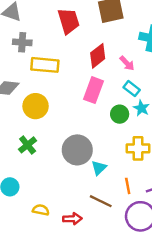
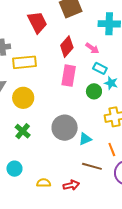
cyan triangle: (99, 168) -> (85, 139), turned 32

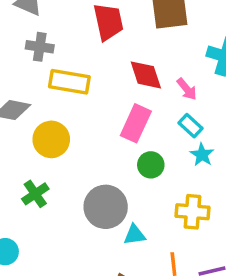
red diamond: (67, 47) -> (146, 75), turned -75
green circle: (94, 91) -> (151, 165), moved

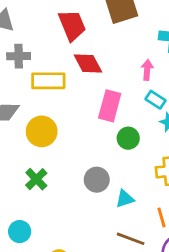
red diamond: (146, 75) -> (88, 63), moved
pink arrow: (187, 89) -> (147, 70), turned -126
gray circle: (106, 207) -> (97, 180), size x0.7

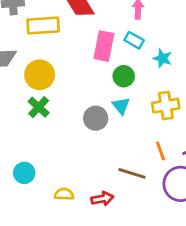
cyan rectangle: (155, 100) -> (134, 40), moved
green cross: (36, 179) -> (39, 107), moved
cyan triangle: (125, 199) -> (121, 106), moved, turned -48

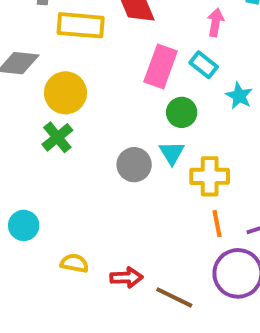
yellow cross: (166, 106) -> (210, 176), moved
brown line: (132, 173) -> (174, 297), moved

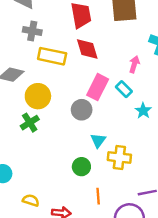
green circle: (182, 112) -> (81, 167), moved
gray circle: (134, 165) -> (82, 110), moved
orange line: (217, 224) -> (98, 196), moved

